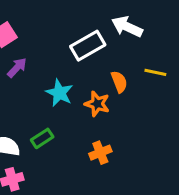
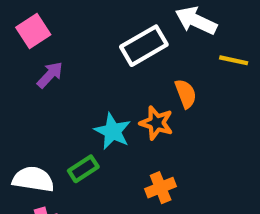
yellow line: (155, 72) -> (234, 60), moved
cyan star: (59, 93) -> (113, 131), moved

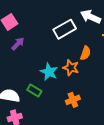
orange semicircle: (186, 94) -> (85, 53), turned 40
green rectangle: (83, 169) -> (34, 91), turned 64

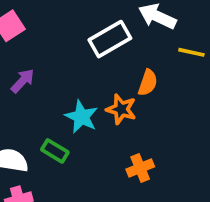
purple arrow: (18, 44) -> (23, 81), moved
orange cross: (73, 100) -> (140, 168), moved

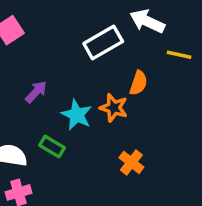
purple arrow: (23, 81) -> (36, 92), moved
orange cross: (140, 168) -> (131, 162), turned -30

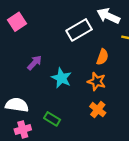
orange star: (114, 108) -> (97, 81), moved
green rectangle: (52, 147) -> (52, 119), moved

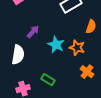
orange star: (97, 81) -> (77, 48), moved
white semicircle: (17, 105) -> (18, 55), moved, turned 90

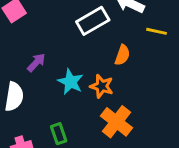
orange cross: (87, 72) -> (116, 122), size x1.5
green rectangle: (48, 80) -> (59, 134), turned 40

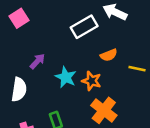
yellow line: (157, 31) -> (137, 69), moved
orange semicircle: (122, 55) -> (109, 55), turned 49

